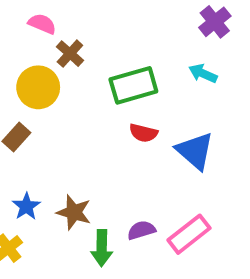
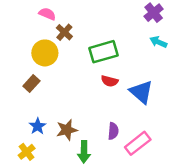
cyan arrow: (203, 73) -> (158, 42), moved
brown star: (74, 212) -> (67, 130), turned -30
purple semicircle: (141, 230) -> (113, 131), moved, turned 112

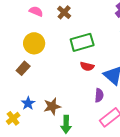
brown cross: (64, 32) -> (64, 12), moved
purple semicircle: (113, 131) -> (99, 95), moved
yellow cross: (27, 152) -> (13, 118), moved

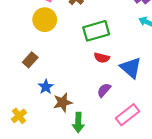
yellow circle: (34, 43) -> (45, 20), moved
purple semicircle: (99, 95) -> (104, 90), moved, turned -144
blue star: (28, 103) -> (46, 87), moved

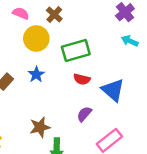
yellow circle: (45, 20) -> (36, 39), moved
blue star: (46, 87) -> (36, 74), moved

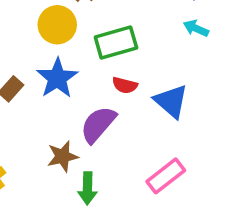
blue star: (36, 74) -> (57, 78), size x1.6
purple semicircle: (84, 114) -> (98, 124), moved, size x1.6

